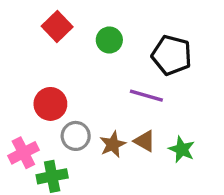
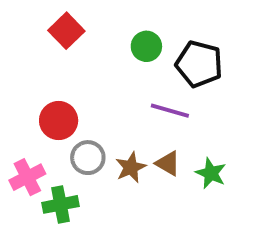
green circle: (109, 40) -> (146, 46), moved

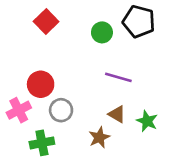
black pentagon: (199, 64) -> (139, 21), moved
brown star: (131, 167) -> (99, 137), moved
pink cross: (27, 177) -> (19, 110), moved

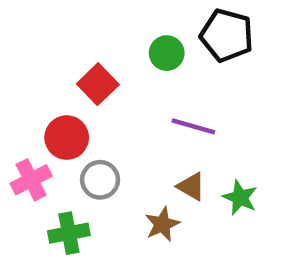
red square: (46, 21) -> (98, 84), moved

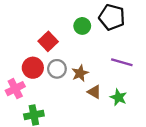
purple line: (193, 126) -> (122, 62), moved
gray circle: (100, 180) -> (57, 69), moved
brown star: (162, 224) -> (80, 73), moved

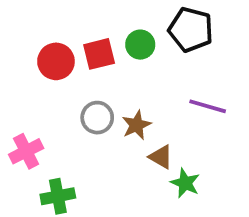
red square: (48, 41) -> (99, 54), moved, turned 30
red circle: (33, 68) -> (56, 61), moved
green star: (118, 97) -> (185, 183), moved

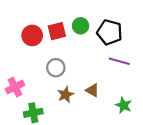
black pentagon: (191, 30) -> (110, 32), moved
brown star: (137, 125) -> (65, 95), moved
green star: (185, 183) -> (124, 105), moved

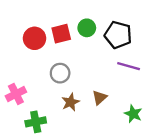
brown triangle: (92, 90) -> (100, 97), turned 48

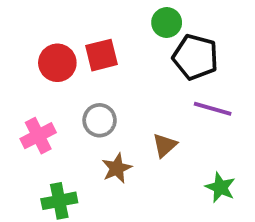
green circle: (87, 28) -> (167, 23), moved
pink cross: (16, 94) -> (38, 136), moved
brown triangle: (100, 97) -> (165, 145), moved

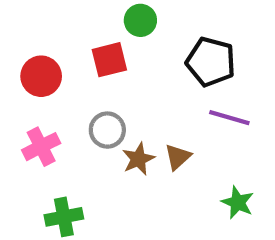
green circle: (167, 23) -> (140, 20), moved
red circle: (57, 63) -> (41, 76), moved
brown star: (117, 168) -> (138, 159), moved

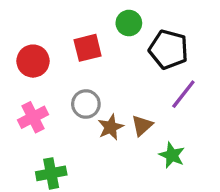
green circle: (140, 20) -> (129, 23), moved
purple line: (229, 118) -> (183, 94), turned -68
green star: (238, 202) -> (172, 155), moved

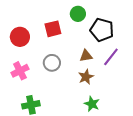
brown triangle: (142, 125) -> (86, 56), moved, turned 32
brown star: (111, 127) -> (86, 77), moved
green star: (172, 155) -> (92, 104), moved

